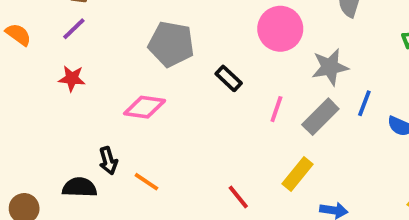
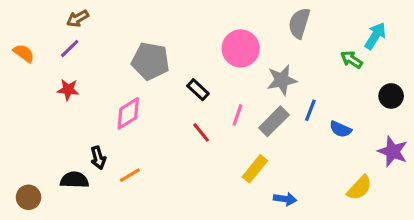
pink diamond: (145, 107) -> (128, 113), turned -40
orange line: (146, 182) -> (130, 175), turned -65
red line: (238, 197) -> (201, 132), moved

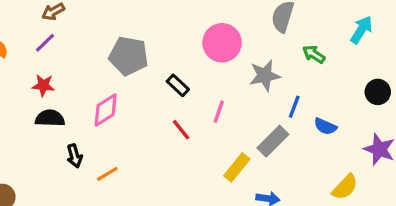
green arrow: (352, 60) -> (314, 54), moved
gray rectangle: (274, 121) -> (273, 141), moved
black semicircle: (74, 180) -> (50, 118), moved

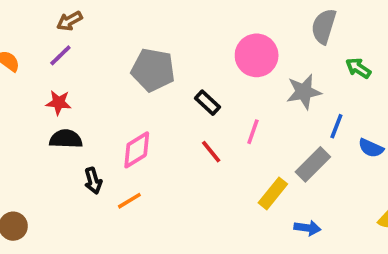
pink diamond: (106, 110) -> (137, 150), moved

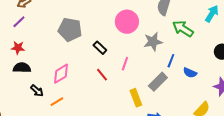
green arrow: (358, 68) -> (183, 29), size x1.5
black arrow: (93, 181) -> (37, 91), turned -32
yellow rectangle: (273, 193) -> (136, 98), turned -60

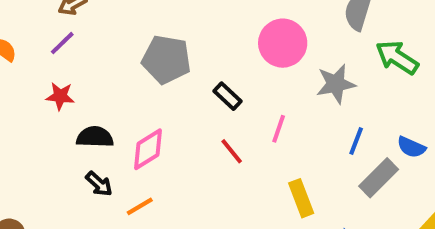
blue line: (171, 61) -> (356, 141), moved
black semicircle: (22, 68) -> (95, 137), moved
gray rectangle: (158, 82) -> (379, 178), moved

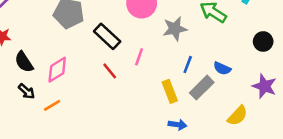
black rectangle: (228, 96) -> (107, 36), size x1.5
black semicircle: (95, 137) -> (24, 62), turned -125
yellow rectangle: (301, 198) -> (170, 91), moved

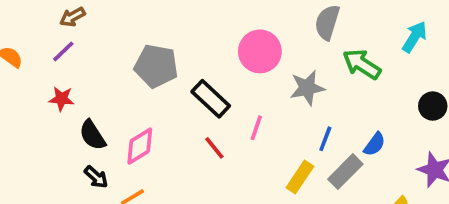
blue semicircle: (222, 68) -> (374, 144), turned -78
yellow rectangle: (170, 91) -> (300, 177), turned 55

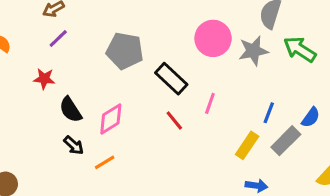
purple line: (63, 51) -> (58, 38), moved
gray star: (307, 88) -> (253, 51), moved

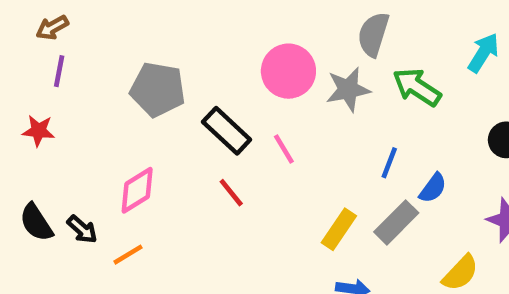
purple line: (58, 38) -> (59, 71), turned -35
pink line: (210, 103) -> (284, 149), moved, turned -50
black semicircle: (71, 110) -> (36, 222), moved
blue line: (269, 113) -> (389, 163), moved

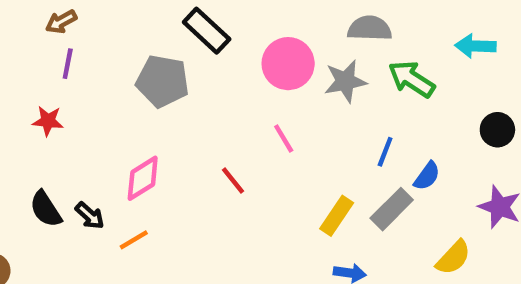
gray semicircle: (373, 34) -> (370, 28), turned 75
cyan arrow: (483, 53) -> (475, 46), turned -120
black rectangle: (227, 131) -> (207, 31), moved

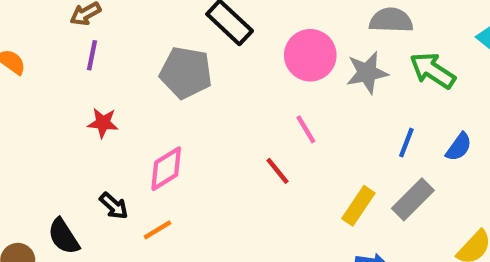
red star: (48, 121) -> (103, 123), moved
blue semicircle: (427, 176) -> (459, 147), moved
red line: (233, 180) -> (278, 171), moved
black semicircle: (46, 209) -> (64, 236), moved

